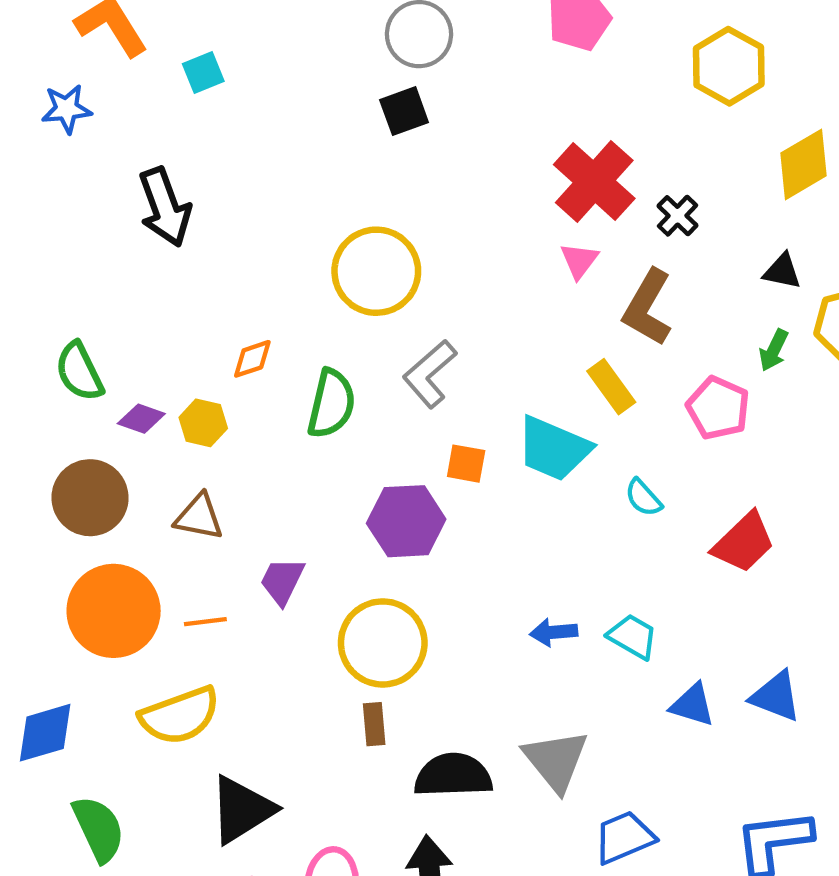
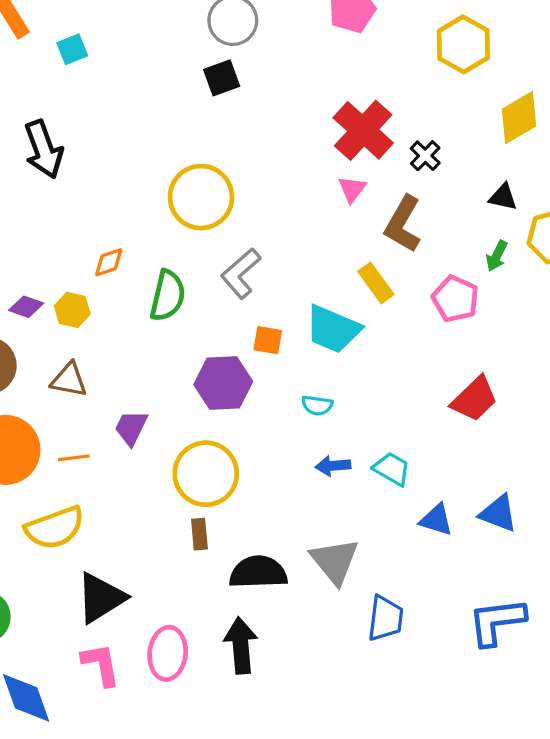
cyan semicircle: (643, 498) -> (317, 405), moved, turned -40
blue trapezoid: (624, 837) -> (385, 618), turned 120

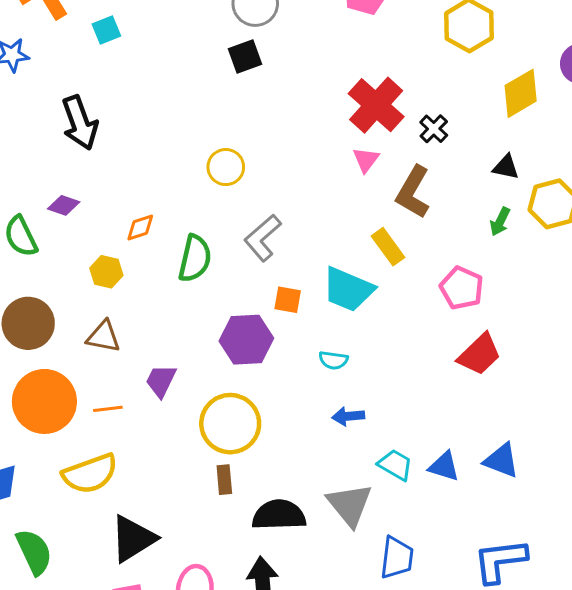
yellow circle: (201, 197) -> (226, 167), size x0.6
pink pentagon: (455, 299) -> (462, 288), moved
purple diamond: (26, 307) -> (64, 205), moved
cyan trapezoid: (392, 469) -> (395, 465), moved

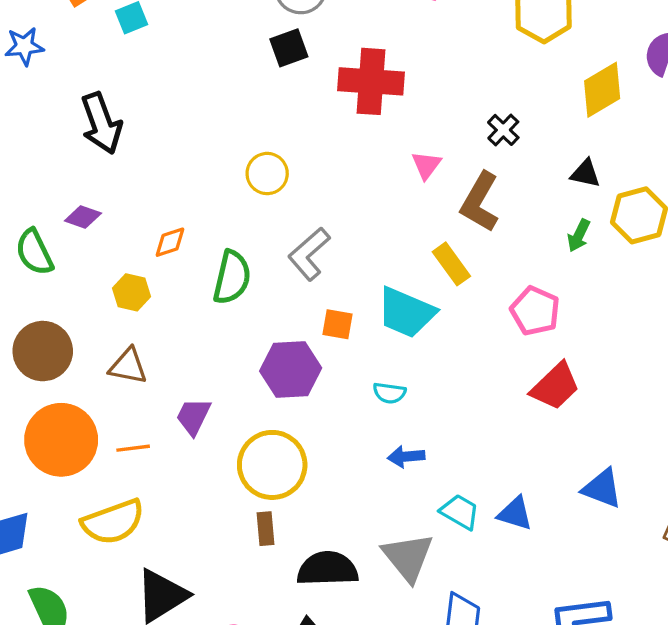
red cross: (376, 105) -> (371, 81), moved, turned -38
blue triangle: (501, 460) -> (602, 488), moved

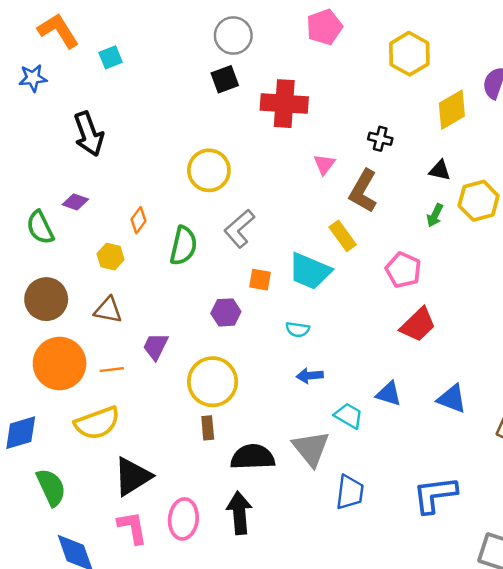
black cross: (503, 130) -> (380, 139), turned -30
yellow circle: (267, 174) -> (209, 170), size x1.4
orange diamond: (170, 242) -> (138, 220), turned -35
purple hexagon: (291, 369) -> (226, 312), size x0.7
blue triangle: (515, 514) -> (389, 394), moved

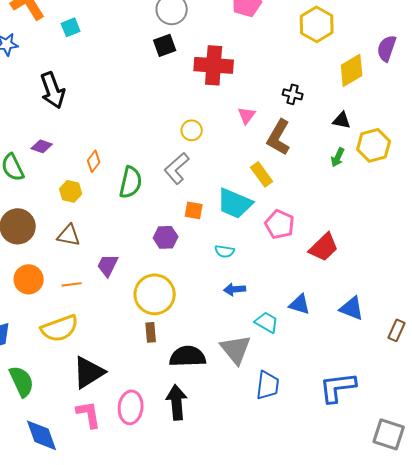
yellow circle: (209, 170) -> (192, 130), moved, size x0.6
pink pentagon: (403, 270) -> (280, 224), moved
orange circle: (60, 363) -> (29, 279), size x0.7

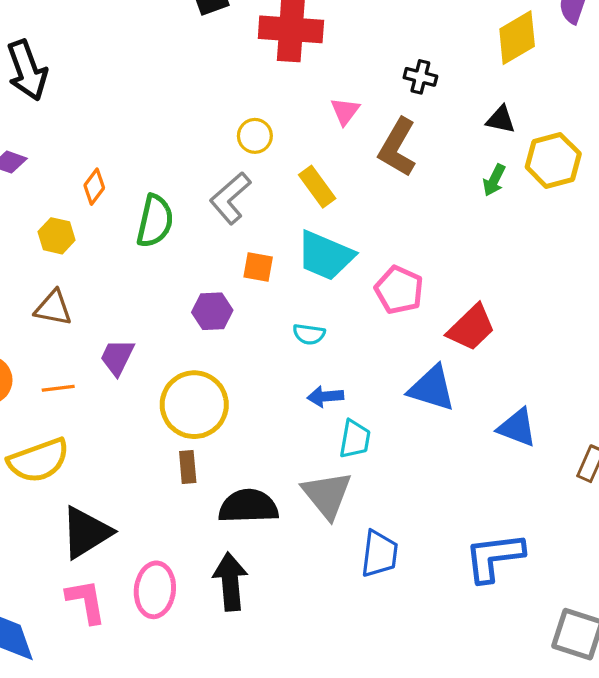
yellow rectangle: (262, 174) -> (317, 187), moved
blue triangle: (300, 304) -> (432, 388), moved, size x1.4
cyan trapezoid: (267, 322) -> (355, 439), moved, turned 70

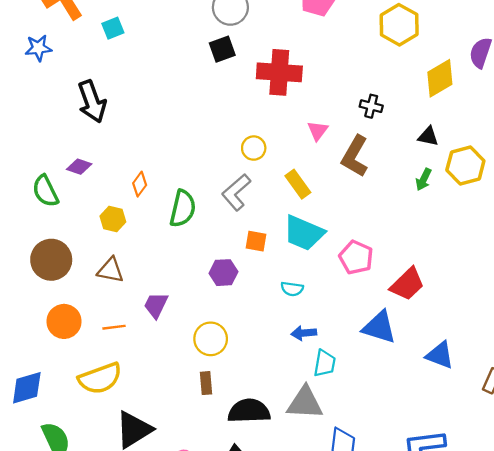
yellow circle: (194, 405) -> (211, 339), size x0.7
gray triangle: (327, 495) -> (305, 403), turned -48

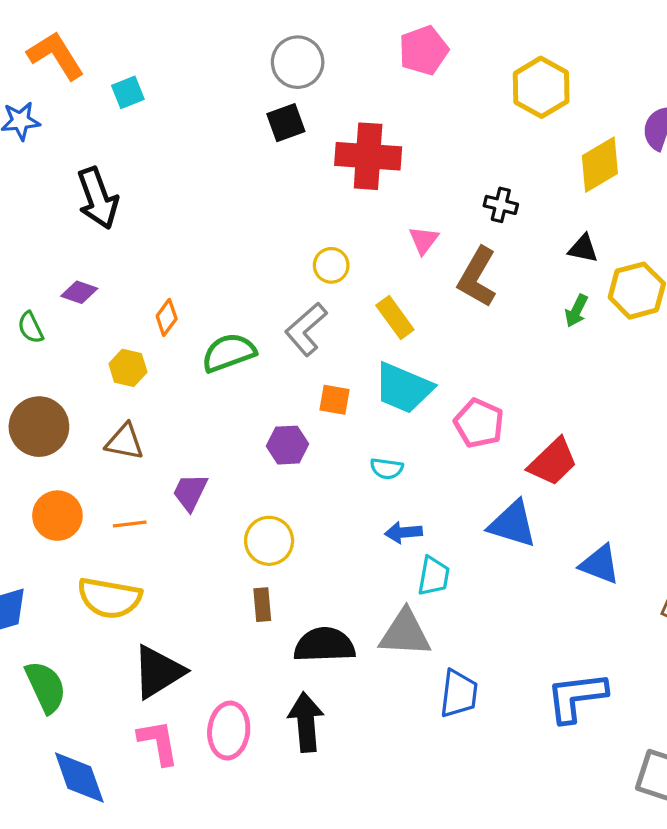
green semicircle: (45, 191) -> (31, 327), size x0.7
green semicircle: (183, 209) -> (229, 353), turned -123
yellow semicircle: (100, 378) -> (109, 598), turned 30

